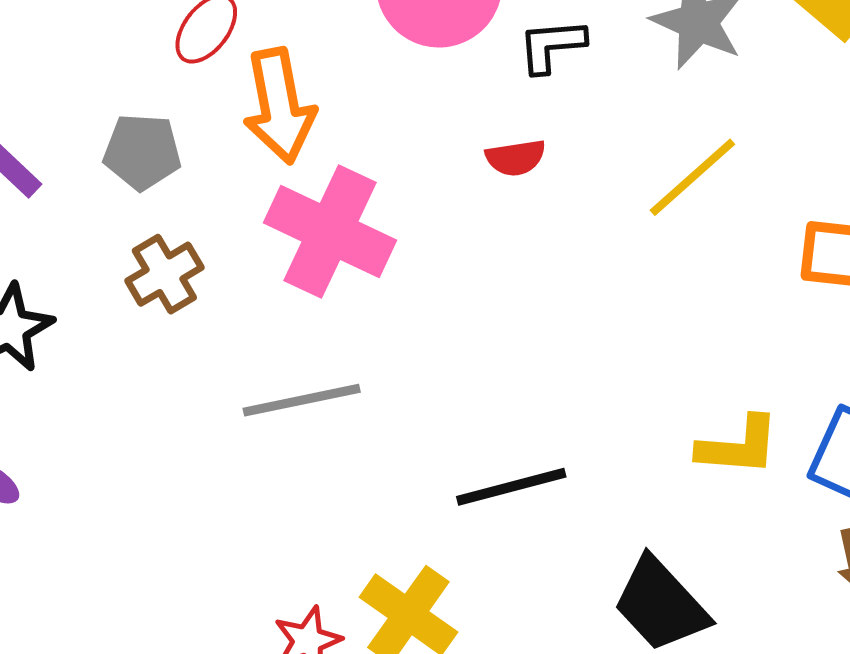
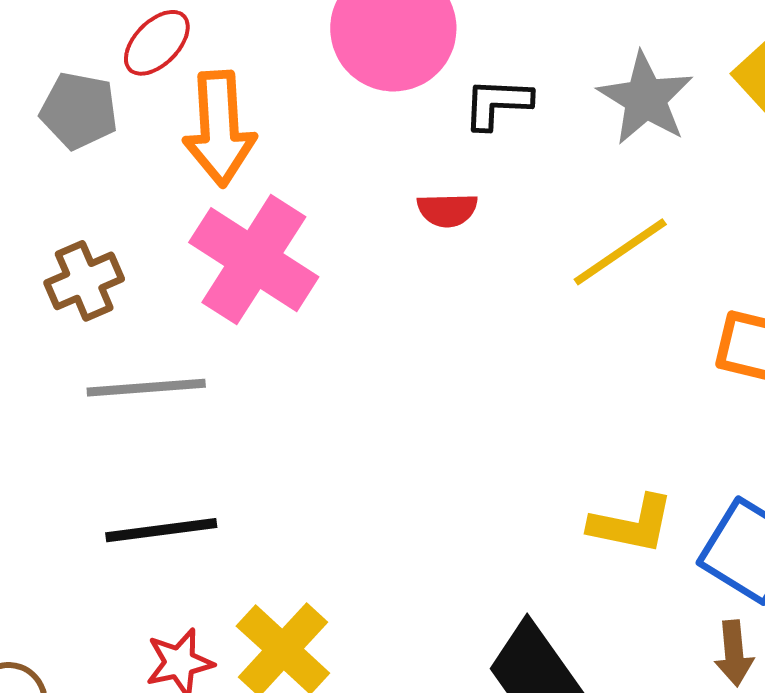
gray pentagon: (142, 152) -> (79, 111), moved
gray line: (302, 400) -> (146, 388), moved
black line: (511, 487) -> (161, 530), moved

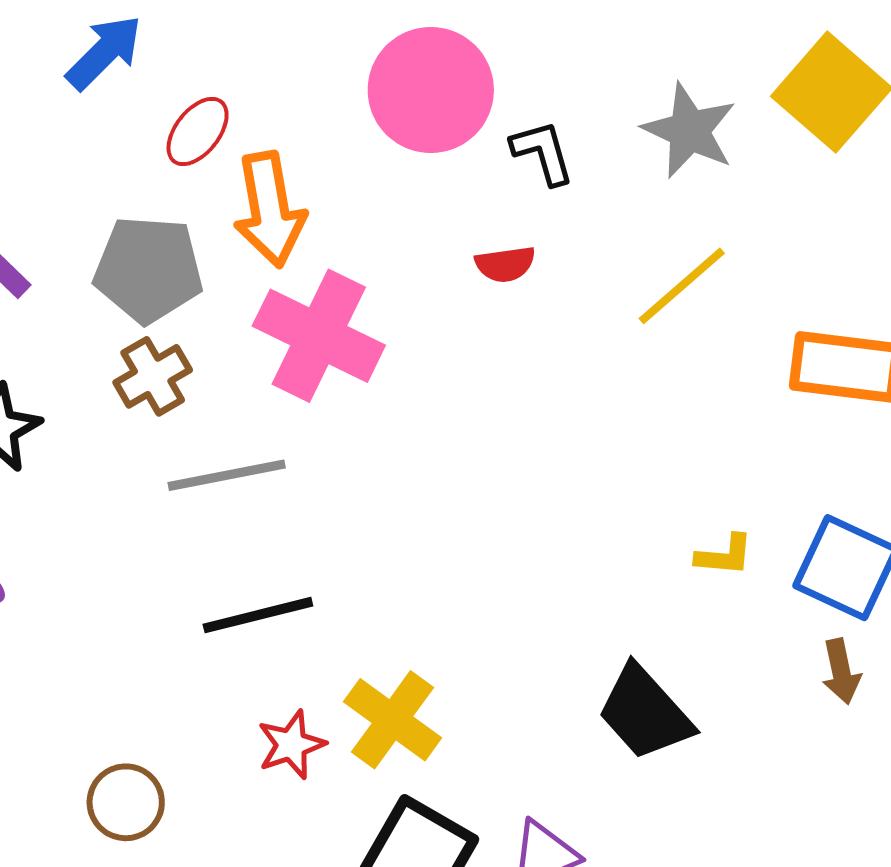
black L-shape: (497, 103) -> (543, 152), turned 78
gray pentagon: (79, 111) -> (148, 269), moved, size x1.4
yellow L-shape: (632, 524) -> (724, 555), size x0.7

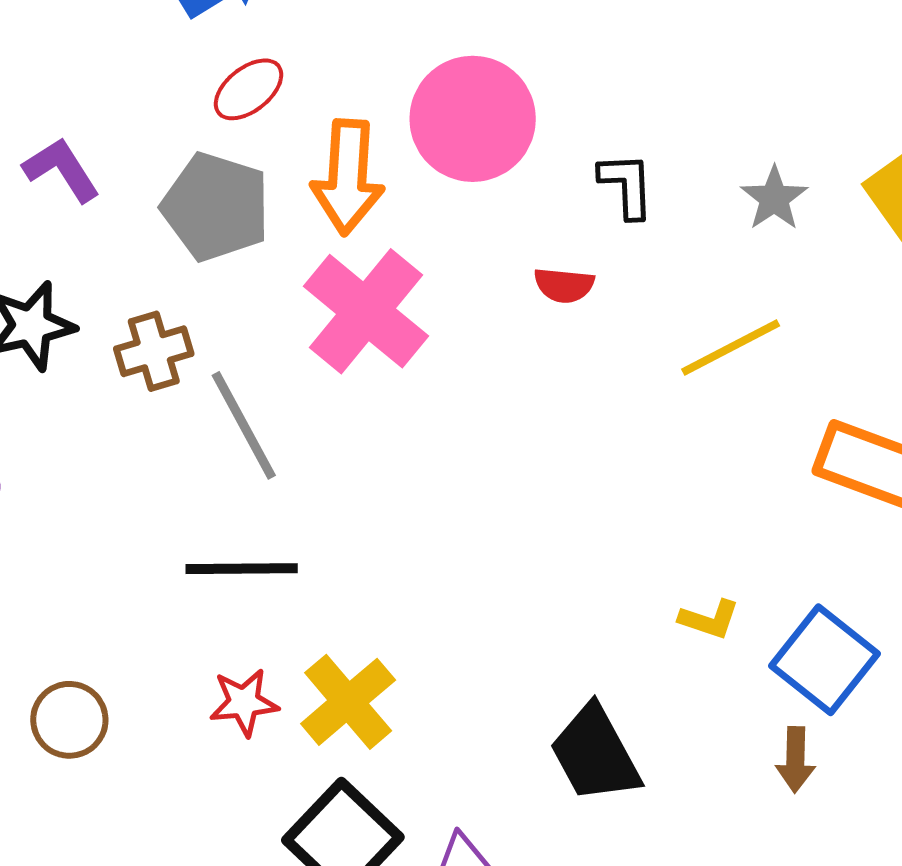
pink circle: (431, 90) -> (473, 119), moved
red ellipse: (198, 131) -> (249, 89), moved
gray star: (689, 131) -> (774, 198), size x0.7
brown cross: (153, 376) -> (154, 351), moved
gray line: (227, 475) -> (244, 425), turned 59

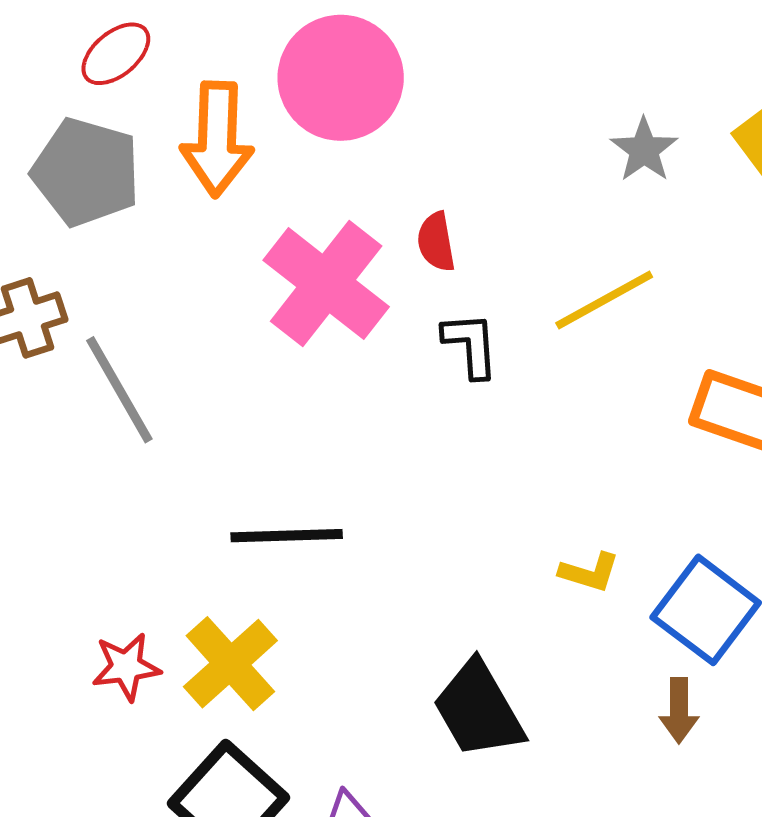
black L-shape: (626, 185) -> (471, 345), moved
red semicircle: (564, 285) -> (436, 242), turned 76
pink cross: (366, 311) -> (326, 284), moved
black line: (242, 569) -> (287, 536), moved

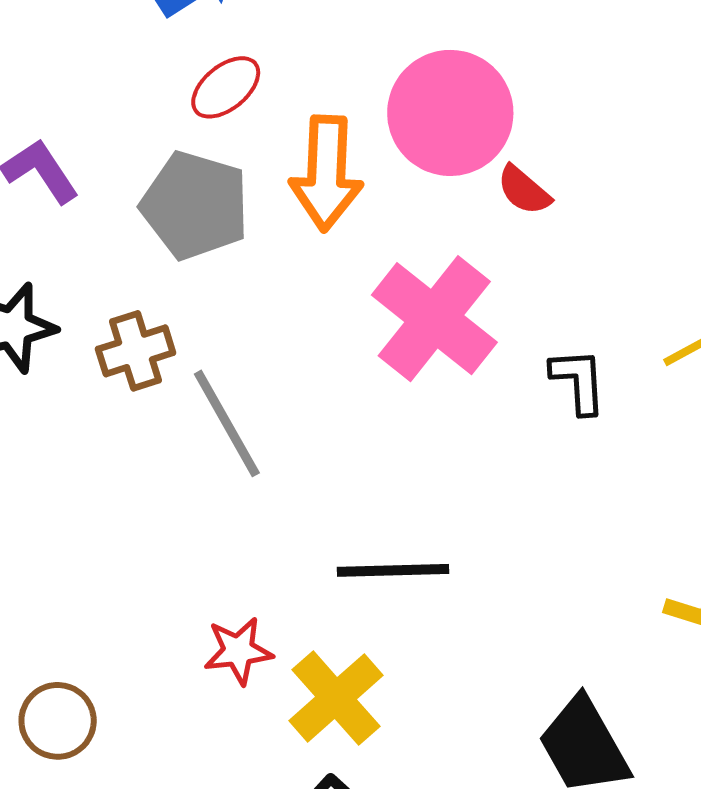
red semicircle: (436, 242) -> (524, 190), moved, turned -40
red star: (126, 667) -> (238, 651), moved

